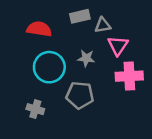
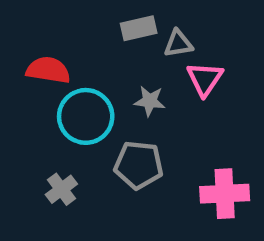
red semicircle: (39, 29) -> (48, 70), moved
pink cross: (129, 76) -> (225, 194), moved
gray cross: (35, 109) -> (61, 189), turned 36

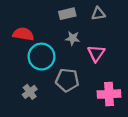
gray triangle: (178, 44) -> (98, 14), moved
pink triangle: (205, 79) -> (96, 53), moved
gray star: (150, 101) -> (73, 38), moved

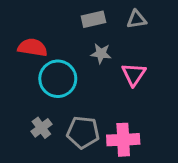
gray pentagon: (67, 80) -> (83, 132), moved
pink cross: (109, 94) -> (123, 140), moved

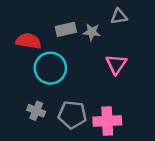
gray rectangle: (93, 19) -> (66, 29), moved
gray star: (101, 53) -> (92, 32), moved
gray cross: (41, 128) -> (36, 111), turned -30

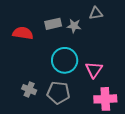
pink triangle: (116, 64) -> (94, 70), moved
cyan circle: (50, 68) -> (65, 60), moved
pink cross: (107, 121) -> (105, 99), moved

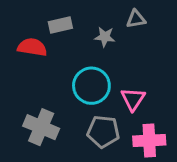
gray rectangle: (53, 24) -> (60, 25), moved
gray cross: (29, 90) -> (41, 127), size x1.6
gray pentagon: (58, 93) -> (103, 132), moved

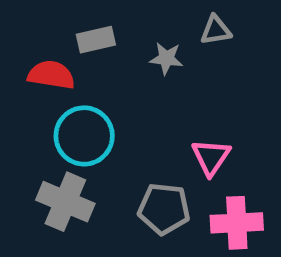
cyan circle: (91, 86) -> (84, 136), moved

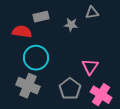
gray pentagon: (164, 209) -> (70, 89), turned 30
pink cross: (237, 223) -> (101, 95), turned 35

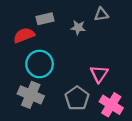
red semicircle: (22, 32) -> (24, 35), turned -30

